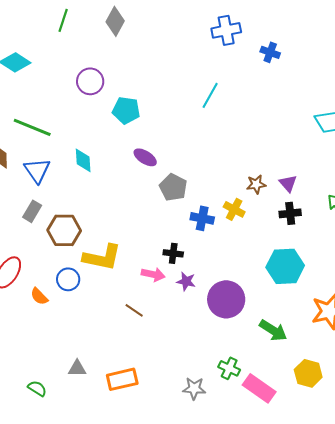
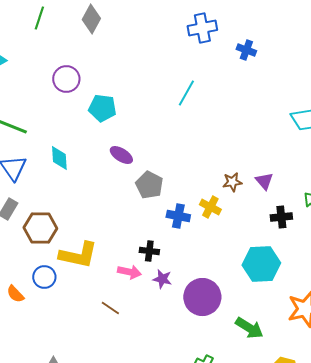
black cross: (290, 213) -> (281, 217), moved

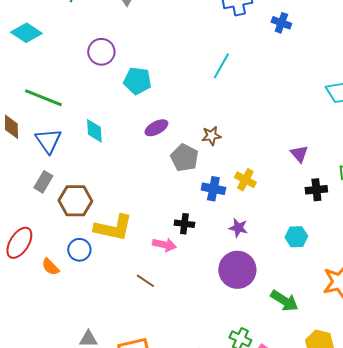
purple ellipse: (121, 155) -> (156, 128), turned -60
brown star: (232, 182) -> (211, 136), moved
cyan hexagon: (261, 264) -> (296, 237), size x0.6
purple star: (162, 279) -> (238, 228), moved

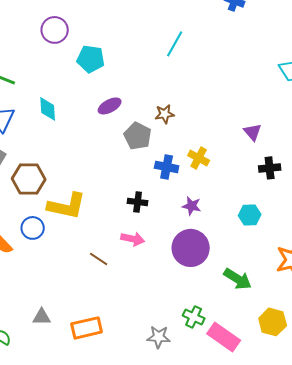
pink arrow: (164, 245) -> (133, 239), moved

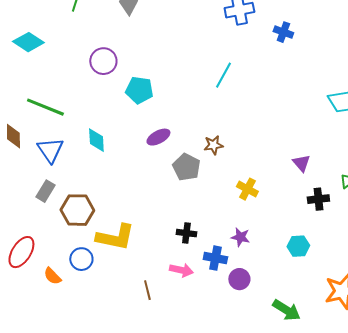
blue cross: (167, 167) -> (215, 258), moved
purple circle: (191, 248) -> (239, 279), size x0.6
brown line: (99, 259) -> (147, 290), turned 42

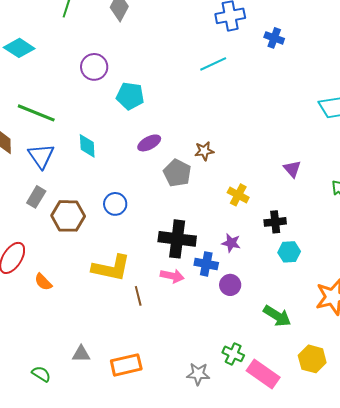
cyan line: (223, 75) -> (213, 64), moved, turned 36
black cross: (318, 199) -> (275, 222), moved
black cross: (186, 233) -> (177, 239), size x1.8
yellow L-shape: (115, 237) -> (111, 268), moved
blue circle: (81, 259) -> (115, 204), moved

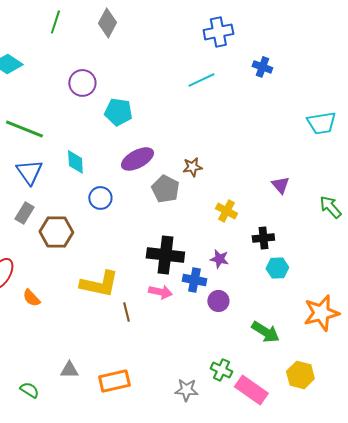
blue cross: (274, 38) -> (262, 67), moved
purple ellipse: (149, 143) -> (137, 159), size x1.4
blue circle: (115, 204) -> (100, 198), moved

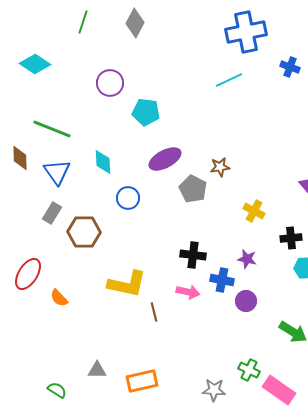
blue cross: (218, 32) -> (246, 32), size x1.4
black cross: (165, 255) -> (193, 255), size x0.7

